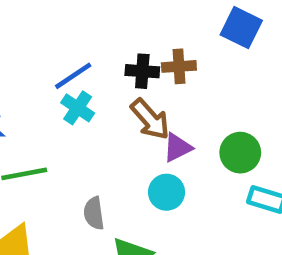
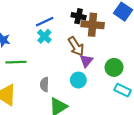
brown cross: (179, 66) -> (93, 25), size x1.5
black cross: (142, 71) -> (79, 16), moved
purple triangle: (177, 148) -> (86, 61), turned -32

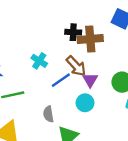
blue line: (45, 22) -> (61, 80), moved

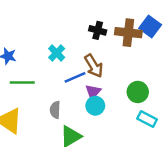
brown cross: (90, 39) -> (128, 33), moved
purple triangle: (90, 80) -> (93, 92), moved

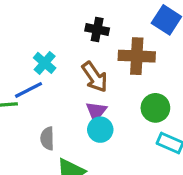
brown cross: (128, 33) -> (137, 56), moved
blue line: (75, 77) -> (29, 90), moved

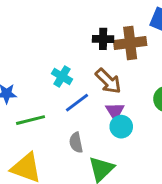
brown cross: (137, 56) -> (130, 43), moved
blue line: (29, 90) -> (77, 103), moved

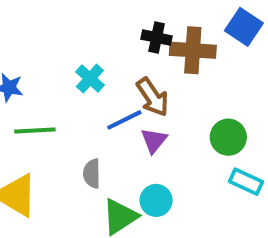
blue line: (77, 103) -> (124, 120), moved
cyan circle: (121, 127) -> (156, 200), moved

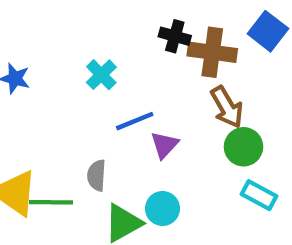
brown arrow: (153, 97) -> (227, 107), moved
green line: (35, 131) -> (51, 202), moved

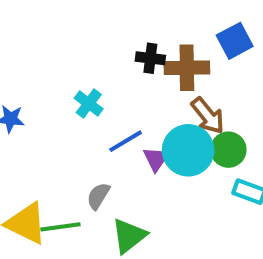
blue square: (268, 31) -> (235, 41), turned 33
gray semicircle: (97, 175) -> (98, 196), turned 36
cyan circle: (162, 208) -> (188, 150), moved, size x1.6

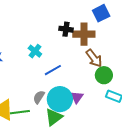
blue square: (235, 41) -> (101, 13), moved
cyan circle: (188, 150) -> (60, 99), moved
purple triangle: (156, 159) -> (77, 97), moved

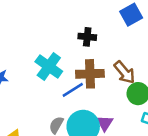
brown cross: (84, 34) -> (90, 74), moved
cyan cross: (35, 51) -> (49, 66), size x1.5

